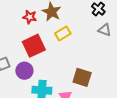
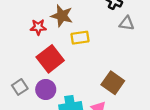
yellow rectangle: (63, 33) -> (80, 38), turned 35
brown square: (82, 77) -> (113, 83), turned 30

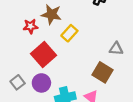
gray triangle: (127, 23) -> (116, 49), moved
yellow rectangle: (80, 38) -> (69, 33), turned -35

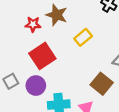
yellow rectangle: (69, 33) -> (83, 37), moved

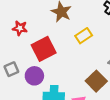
red star: (33, 24) -> (20, 28), moved

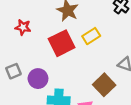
red square: (44, 49) -> (62, 43), moved

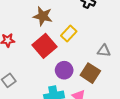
purple circle: (38, 79) -> (64, 70), moved

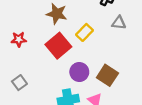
gray triangle: (104, 51) -> (119, 23), moved

